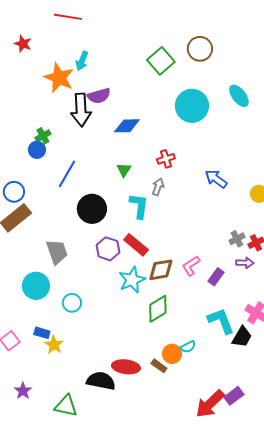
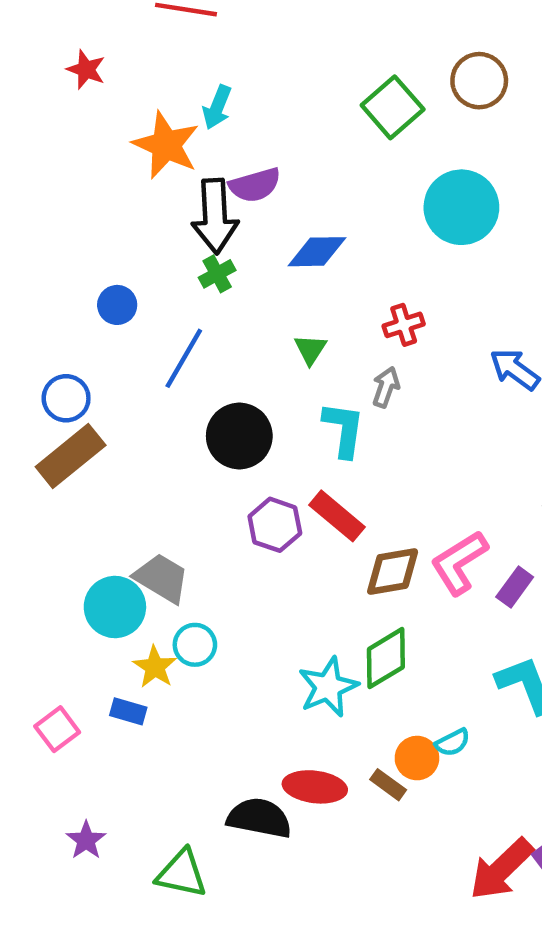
green cross: (43, 136) -> (217, 274), moved
gray trapezoid: (57, 252) -> (162, 578), moved, turned -40
pink L-shape: (191, 266) -> (459, 563), size x1.4
cyan star: (132, 280) -> (328, 687), moved
yellow star: (54, 345) -> (155, 667), moved

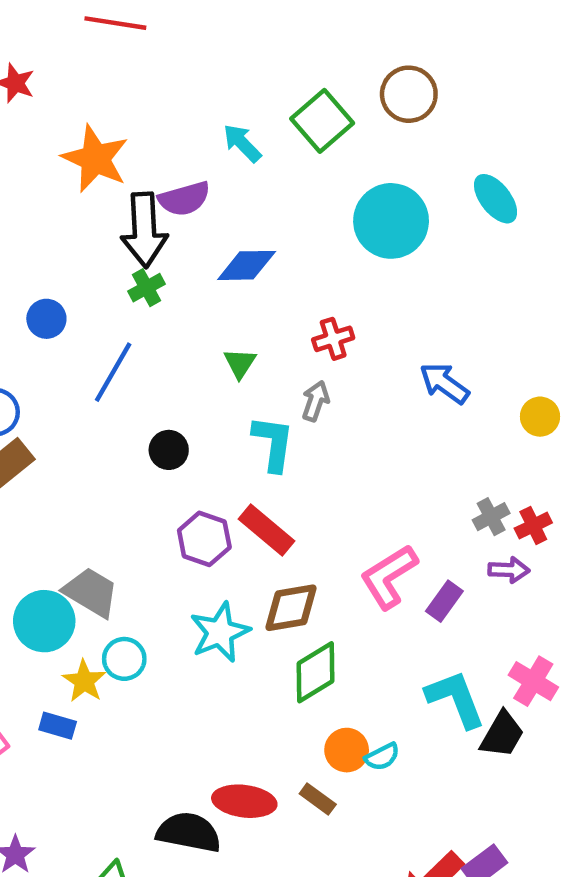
cyan arrow: (217, 107) -> (242, 143), moved, turned 114
black circle: (239, 436) -> (169, 450), size x0.6
brown diamond: (393, 571) -> (291, 608), moved
cyan star: (328, 687) -> (220, 632), moved
orange circle: (417, 758) -> (347, 750), moved

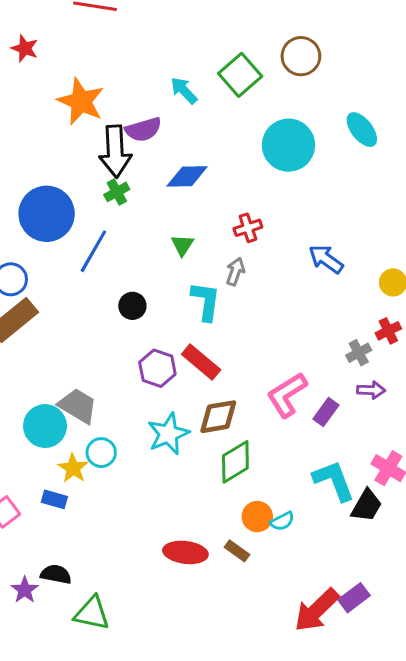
blue circle: (46, 319) -> (47, 214), size x2.0
red cross: (533, 526) -> (388, 331), moved
black semicircle: (189, 832) -> (56, 574), moved, size x0.7

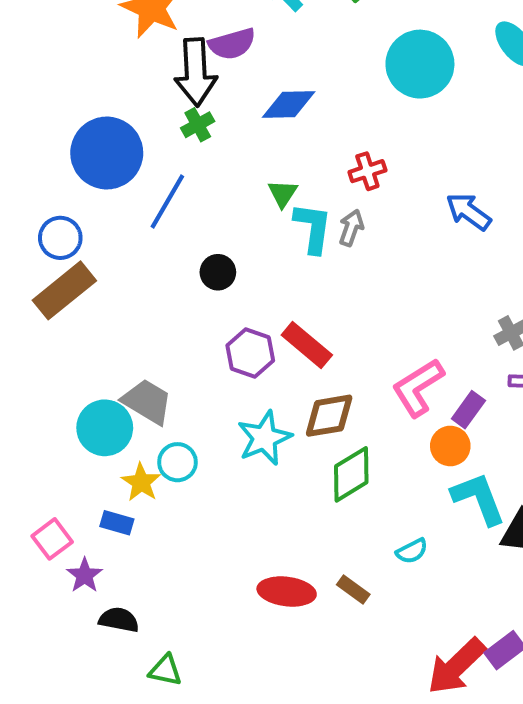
cyan L-shape: (206, 301) -> (313, 228), moved
orange circle: (257, 517) -> (450, 446), moved
purple star: (25, 590) -> (85, 575), moved
green triangle: (92, 613) -> (165, 670), size x0.7

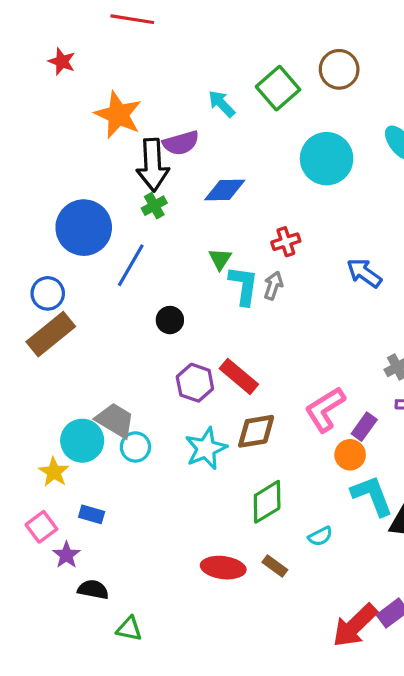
cyan circle: (177, 462) -> (135, 447), moved
green diamond: (351, 474) -> (267, 502), moved
yellow star: (141, 482) -> (54, 472), moved

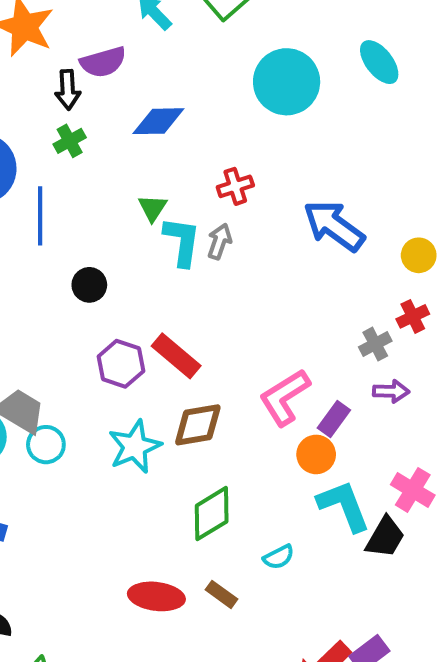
black arrow: (153, 165) -> (68, 90), size x0.6
blue line: (131, 265) -> (40, 216), turned -30
blue arrow: (364, 273) -> (334, 226), size x1.4

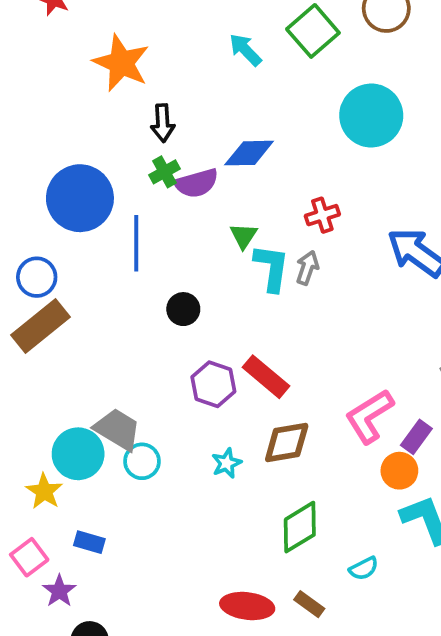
purple semicircle: (103, 62) -> (196, 183), moved
cyan star: (135, 447) -> (227, 463), size x0.6

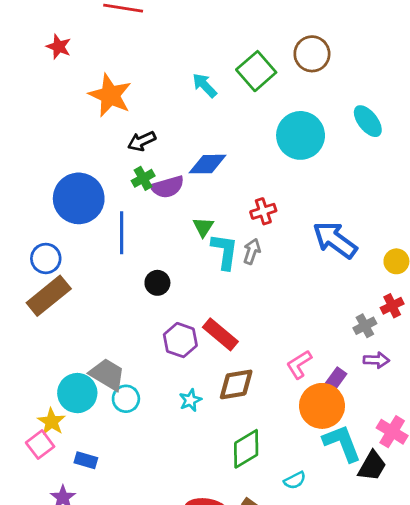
black arrow: (163, 123) -> (142, 141), turned 68
pink L-shape: (369, 416) -> (299, 364), size x0.7
orange circle: (399, 471) -> (322, 406), size x1.6
pink square: (29, 557) -> (40, 445), moved

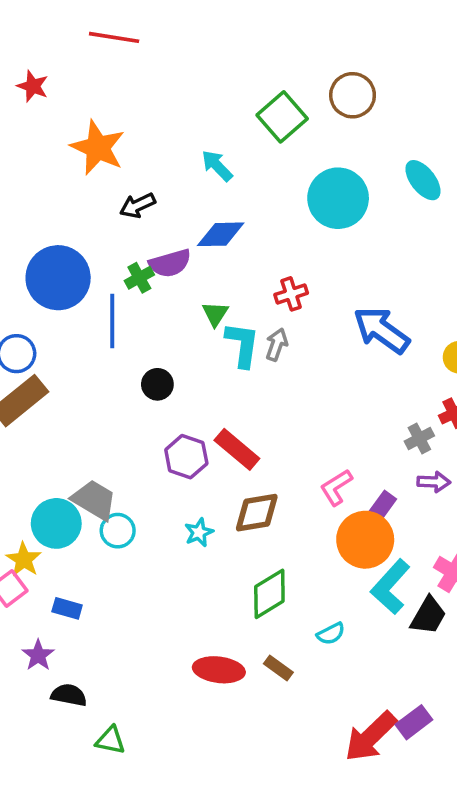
cyan arrow: (205, 85) -> (217, 166), moved
green cross: (143, 178) -> (139, 278), moved
cyan L-shape: (342, 443) -> (390, 587), turned -117

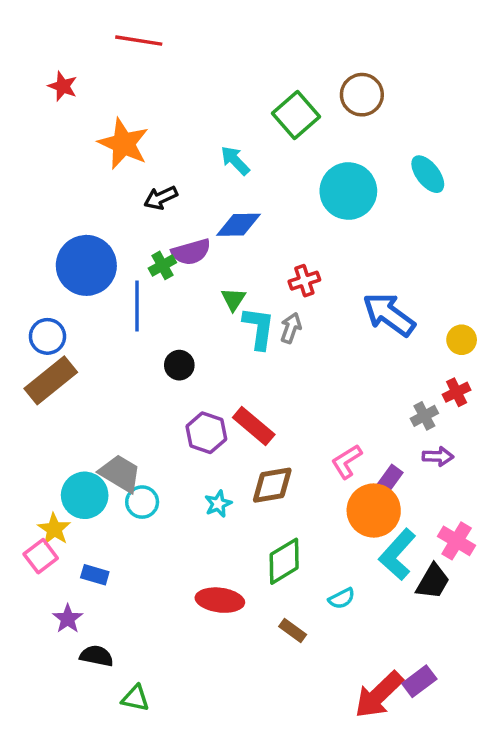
red ellipse: (219, 670) -> (220, 600), moved

